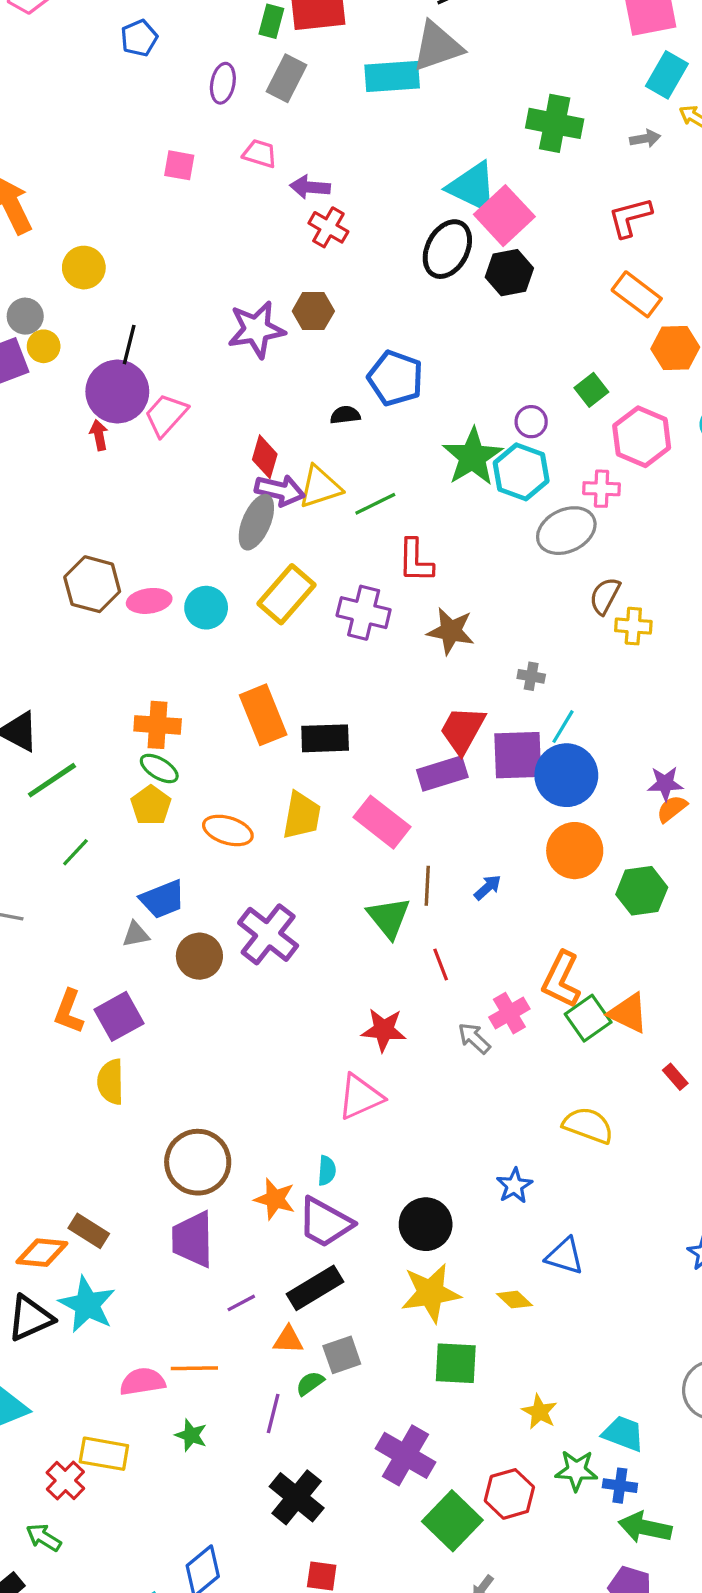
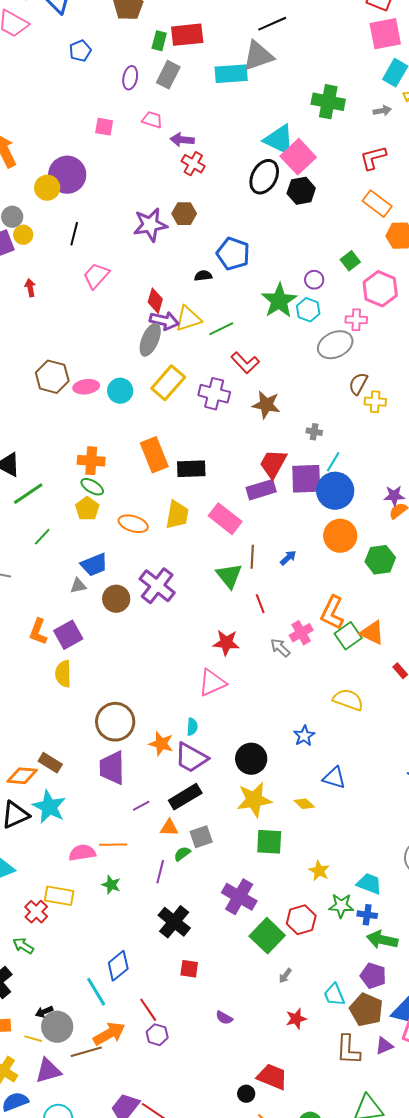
purple circle: (117, 392) -> (67, 175), moved
red arrow: (99, 435) -> (30, 288), moved
cyan hexagon: (521, 472) -> (308, 310), size x0.7
red L-shape: (416, 561) -> (245, 363), turned -44

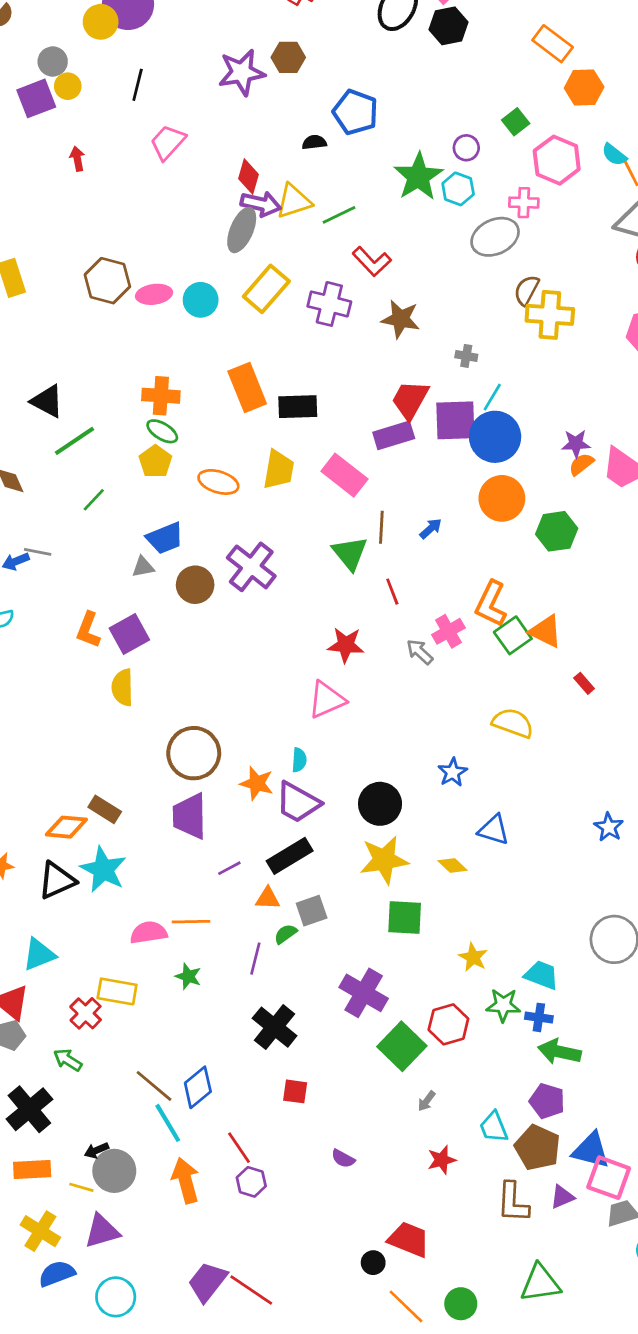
yellow cross: (375, 402) -> (550, 315), size x1.6
orange arrow: (109, 1034) -> (186, 1180), turned -76
brown line: (86, 1052) -> (154, 1086), moved, turned 56

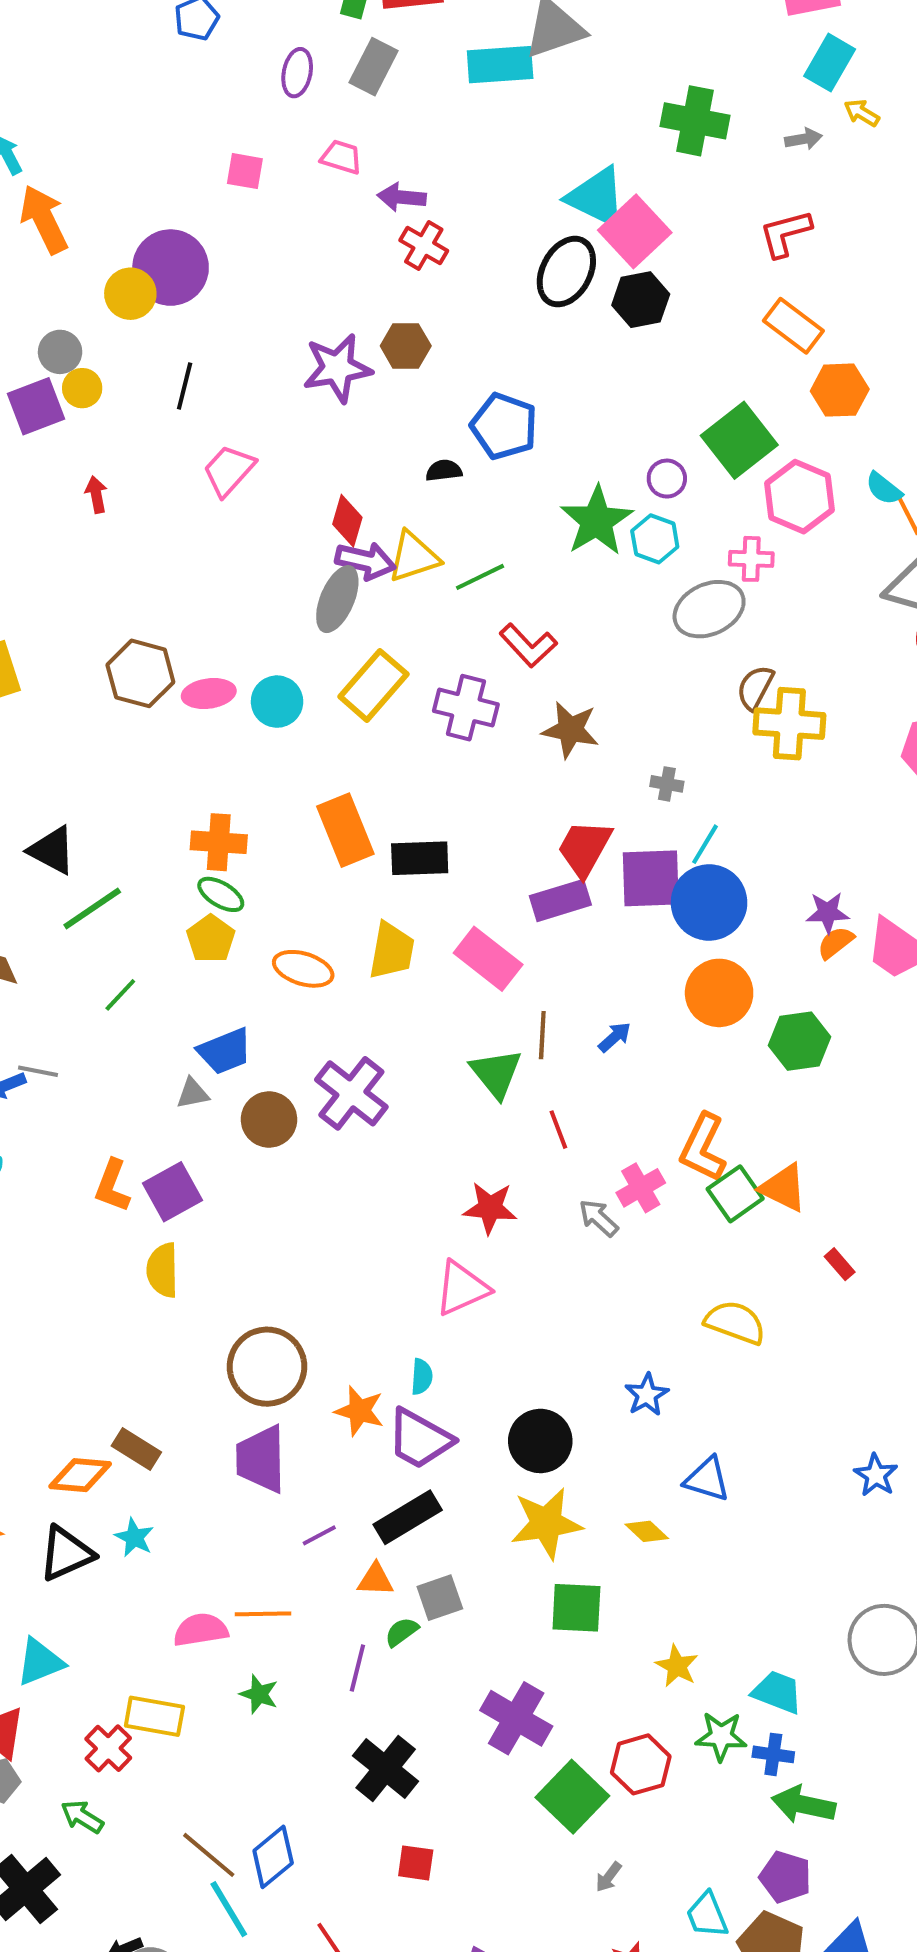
green square: (516, 122) -> (739, 440), size x1.8
cyan star: (103, 870) -> (134, 1537), size x0.6

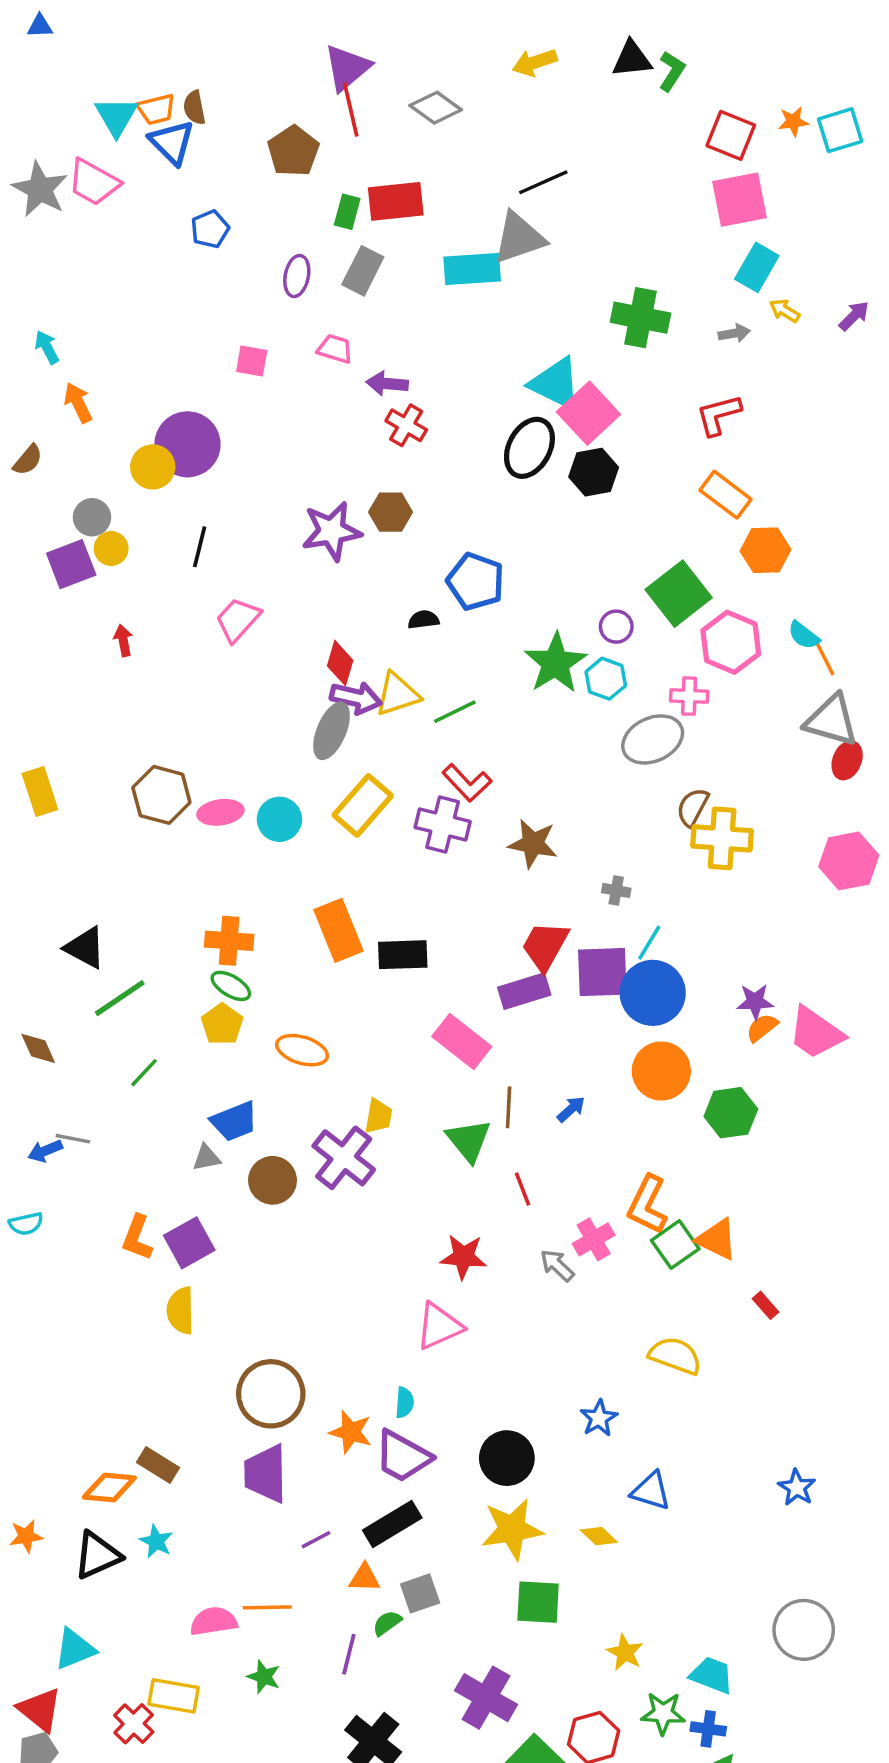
orange arrow: (44, 219) -> (78, 403), size x0.7
red L-shape: (528, 645) -> (467, 783), moved
yellow trapezoid: (392, 951) -> (378, 1116), moved, size x0.7

